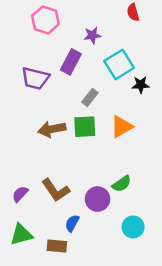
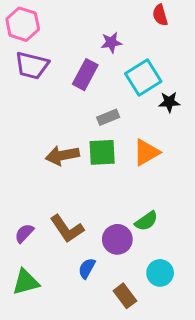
pink hexagon: (45, 20) -> (23, 24), moved
purple trapezoid: (35, 78) -> (32, 65), moved
gray rectangle: (90, 97) -> (108, 117), turned 30
brown rectangle: (57, 246) -> (125, 296), moved, turned 48

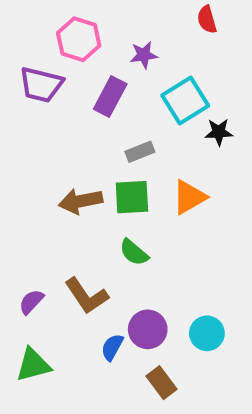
pink hexagon: (23, 24) -> (79, 39), moved
green semicircle: (146, 221) -> (134, 252), moved, turned 75
purple circle: (117, 239) -> (148, 329), moved
cyan circle: (160, 273) -> (207, 333), moved

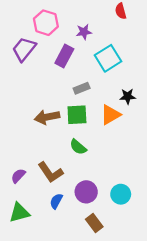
purple trapezoid: (41, 85) -> (24, 49), turned 115
black star: (219, 132) -> (128, 96), moved
blue semicircle: (112, 347) -> (56, 201), moved

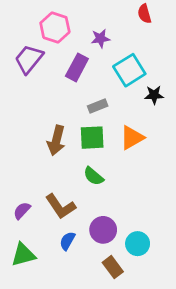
black star: (128, 96) -> (154, 95), moved
brown arrow: (47, 117) -> (56, 140), turned -65
cyan circle: (121, 194) -> (138, 244), moved

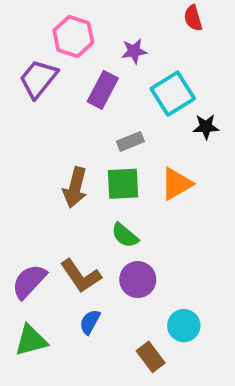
purple semicircle: (22, 211) -> (29, 281), size x1.5
purple circle: (103, 230) -> (138, 280), moved

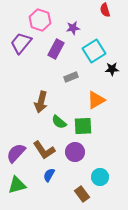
green square: (123, 184) -> (83, 126), moved
green semicircle: (125, 235) -> (59, 122), moved

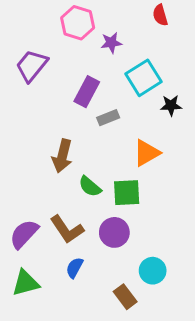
pink hexagon: (40, 20) -> (78, 23), moved
purple rectangle: (56, 49) -> (87, 92), moved

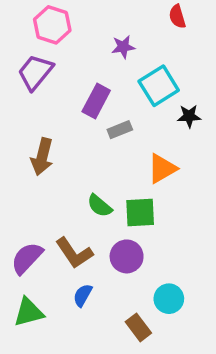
pink hexagon: (78, 23) -> (52, 25), moved
brown arrow: (62, 156) -> (42, 157), moved

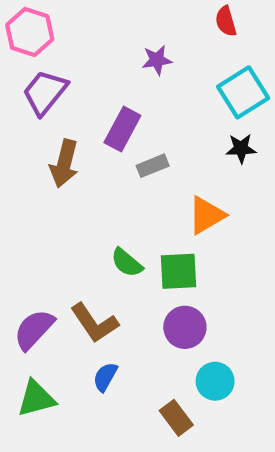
pink hexagon: (52, 25) -> (30, 32), moved
cyan square: (159, 86) -> (243, 92), moved
brown arrow: (42, 157) -> (64, 163), moved
purple circle: (127, 256) -> (185, 327), moved

